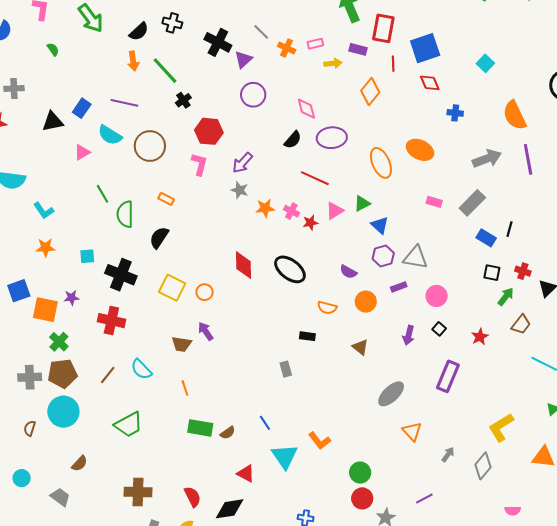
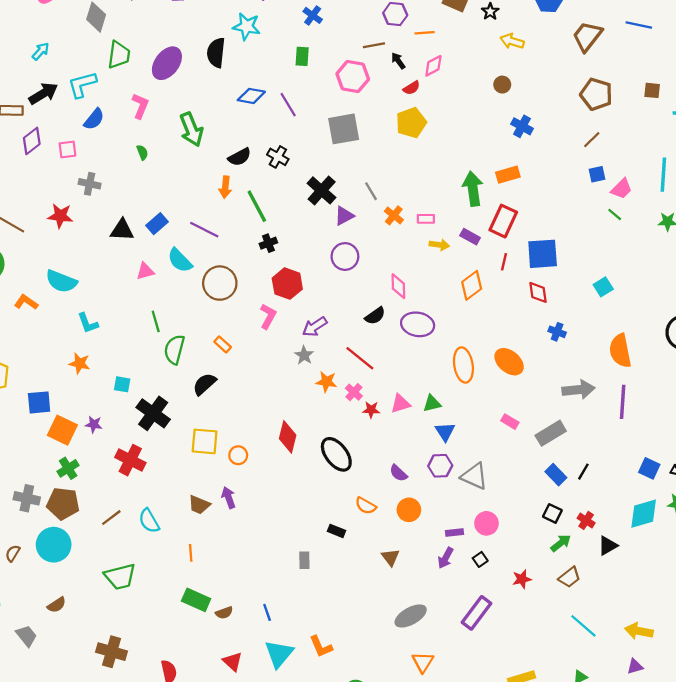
red line: (315, 178) -> (360, 358), moved
purple rectangle: (399, 287) -> (454, 532), moved
yellow square: (172, 288) -> (205, 441), turned -36

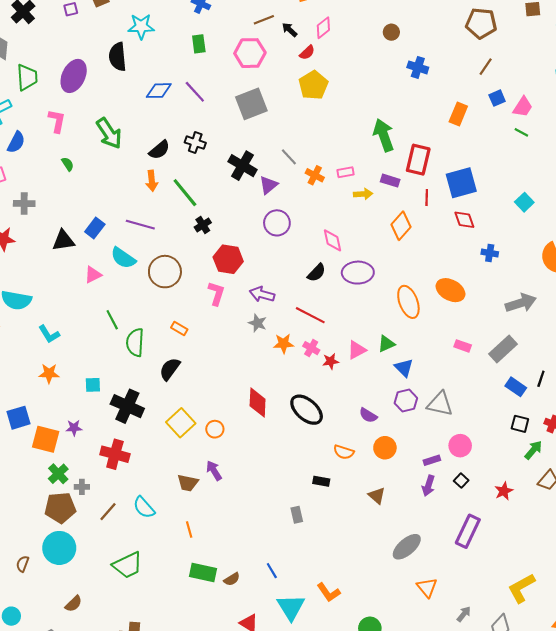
orange rectangle: (508, 175) -> (458, 114), moved, turned -40
purple arrow: (315, 327) -> (262, 294), turned 60
yellow square: (205, 441) -> (181, 423), turned -36
gray cross: (27, 498) -> (82, 487), moved, size x0.6

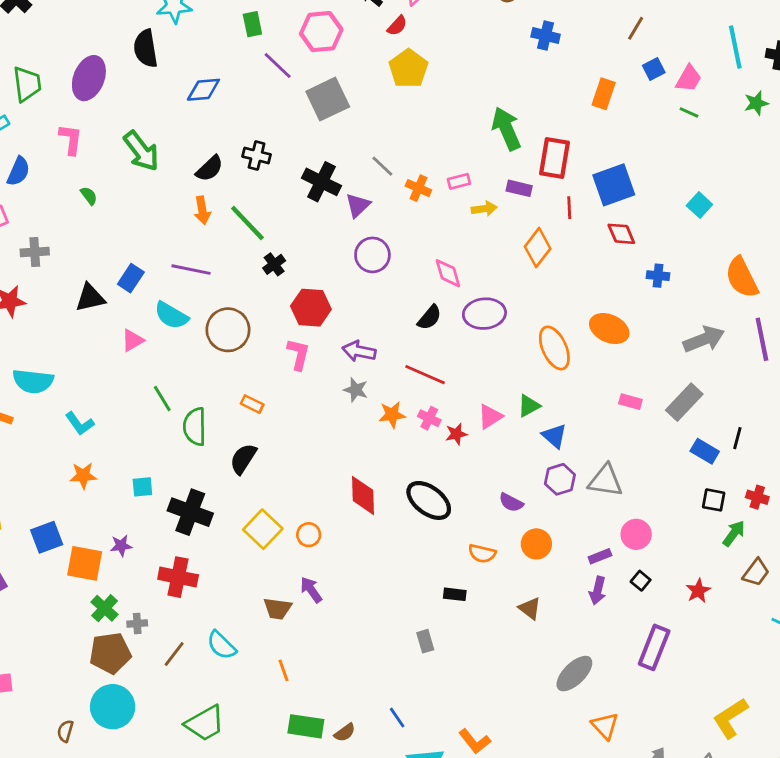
purple line: (195, 92) -> (278, 66), moved

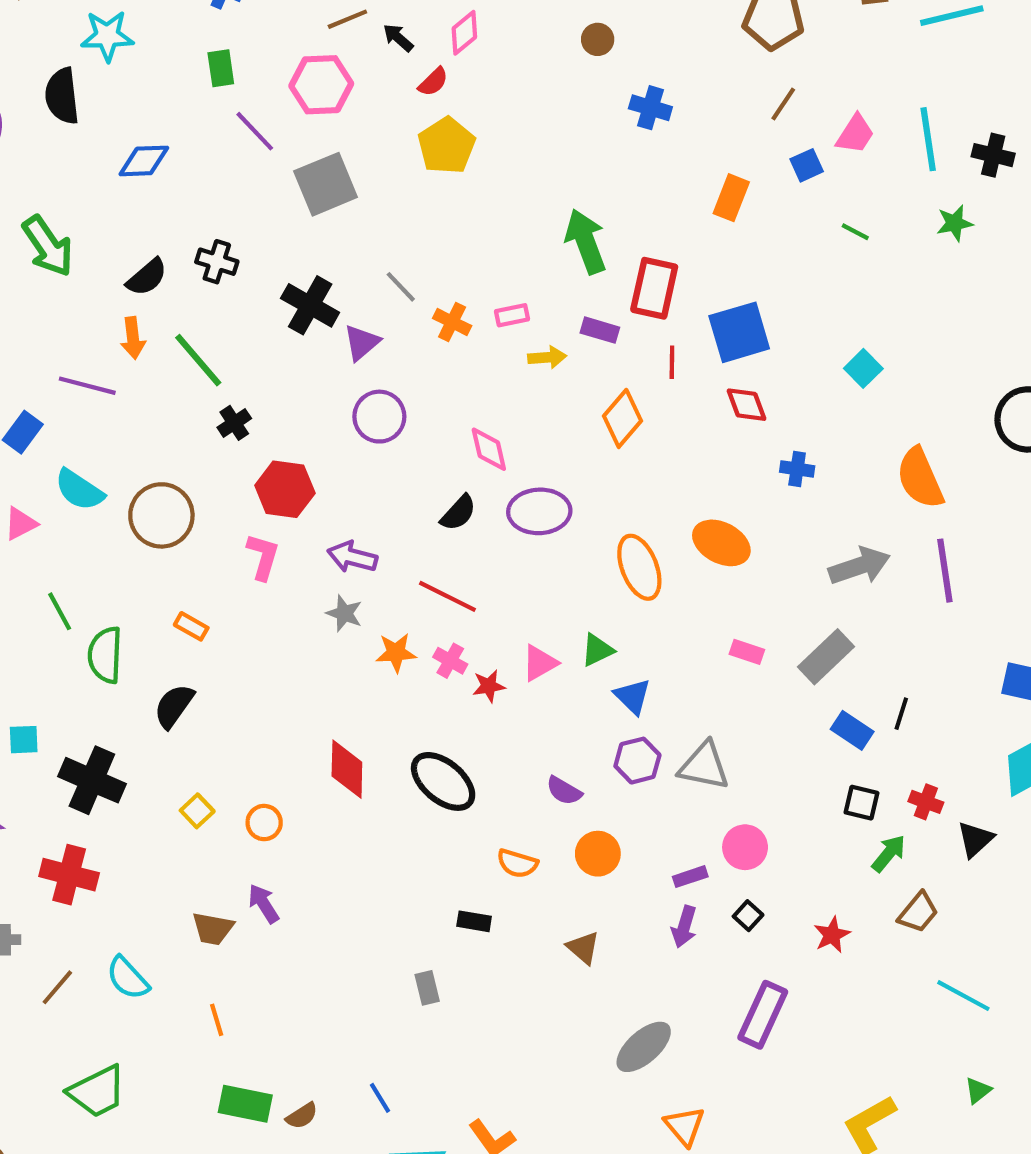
pink trapezoid: (689, 78) -> (855, 134), moved
purple line: (191, 270) -> (87, 386), moved
yellow square: (263, 529) -> (197, 811), size x0.6

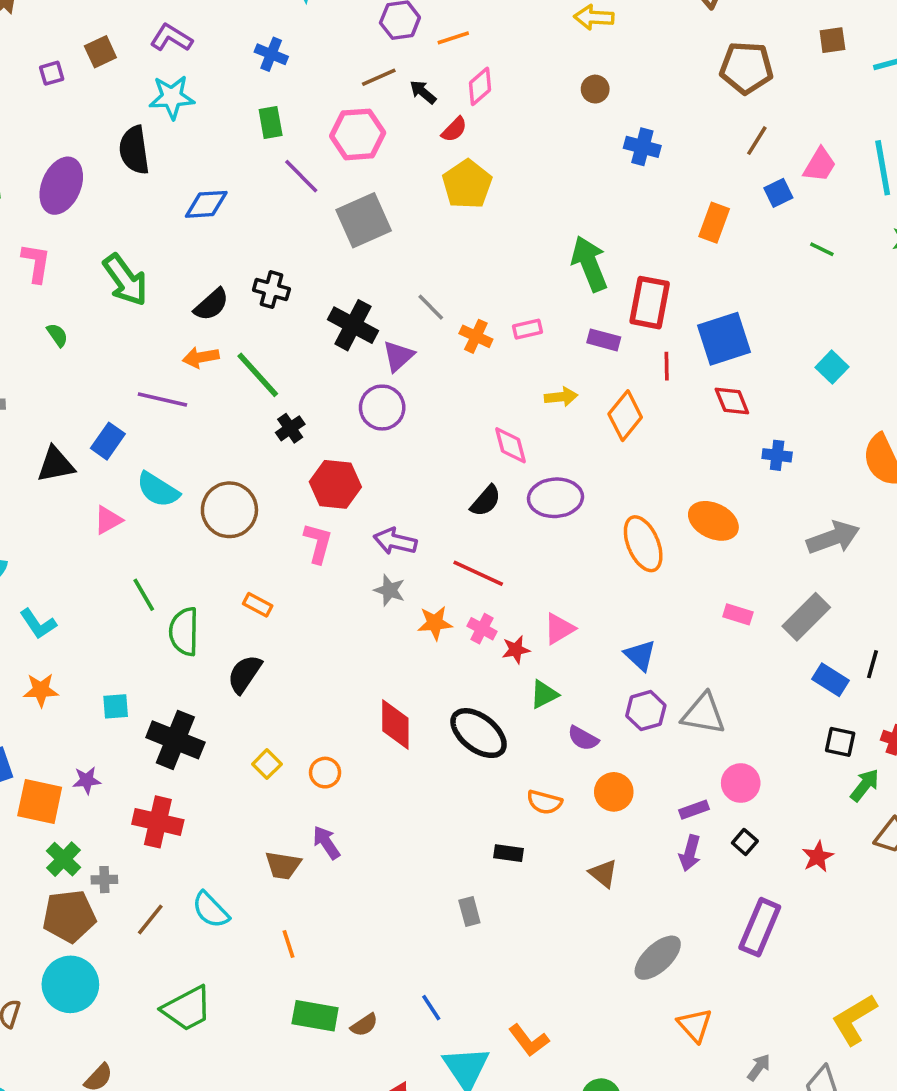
orange arrow: (133, 338) -> (201, 357), turned 88
yellow arrow: (547, 357) -> (561, 397), moved
purple circle: (379, 417) -> (382, 408), moved
green triangle: (597, 650) -> (544, 694), moved

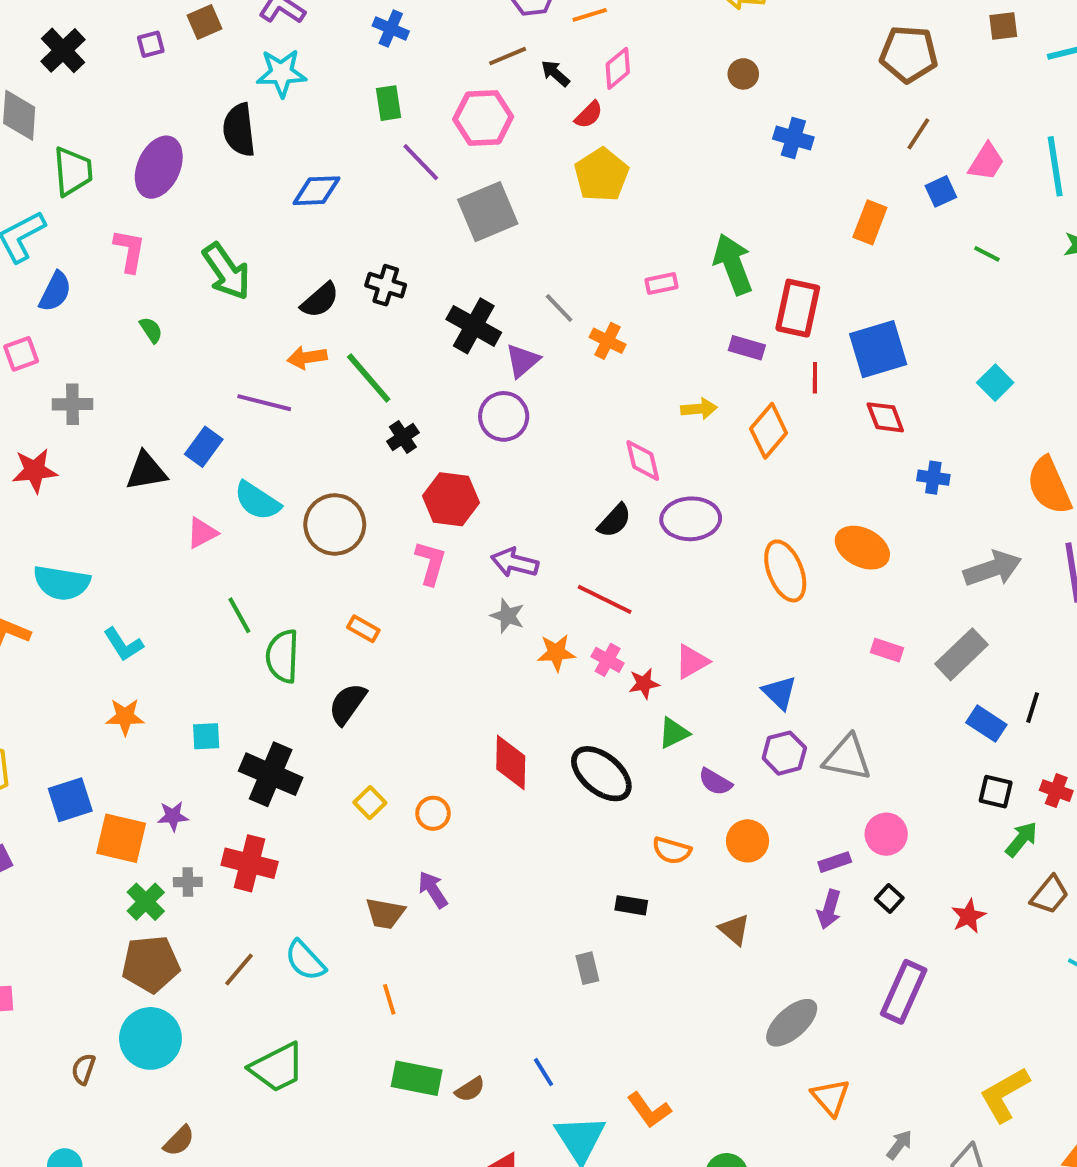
pink rectangle: (528, 329) -> (662, 283), moved
gray cross: (104, 880) -> (188, 882), moved

